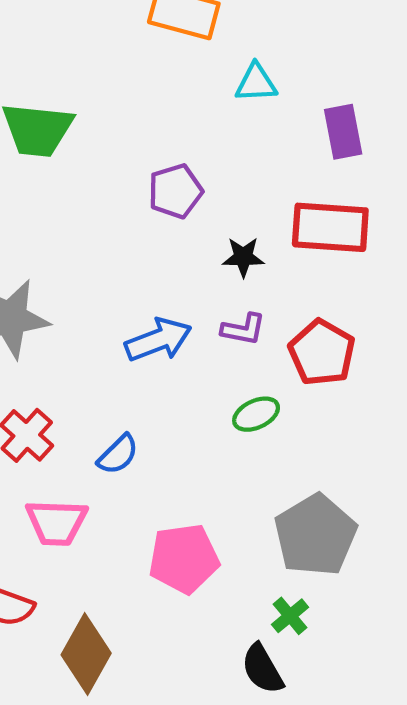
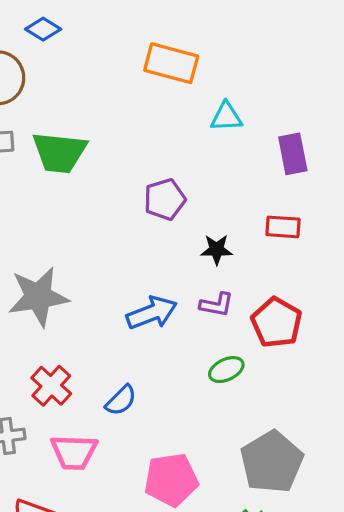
red rectangle: (330, 227) -> (283, 227), size x0.6

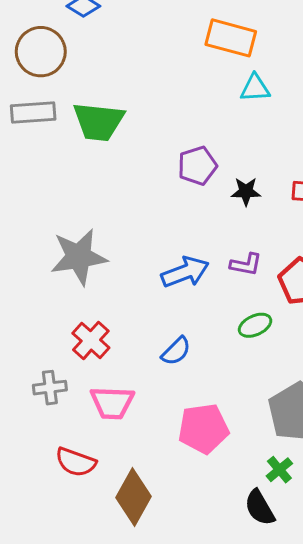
orange rectangle: (171, 63) -> (231, 38), moved
black star: (217, 250) -> (246, 192), moved
blue semicircle: (121, 400) -> (176, 351), moved

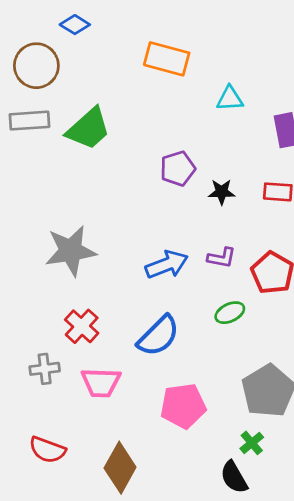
orange rectangle: (231, 38) -> (167, 59), moved
green trapezoid: (99, 122) -> (89, 129), turned -48
blue semicircle: (176, 351) -> (158, 336), size x1.6
red semicircle: (76, 462) -> (47, 450), moved

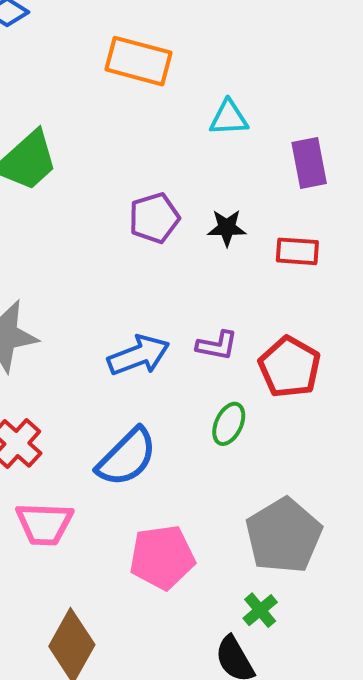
black star: (222, 192) -> (227, 228), moved
green ellipse: (230, 313) -> (229, 424), turned -40

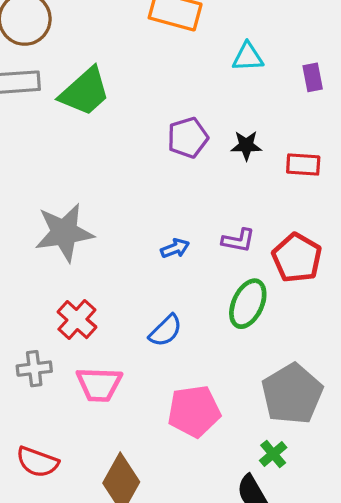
purple rectangle: (309, 163) -> (313, 77), moved, size x0.7
blue arrow: (139, 355) -> (175, 248), size x0.6
green ellipse: (229, 424) -> (248, 304), size x1.4
blue semicircle: (127, 457) -> (166, 331), size x0.7

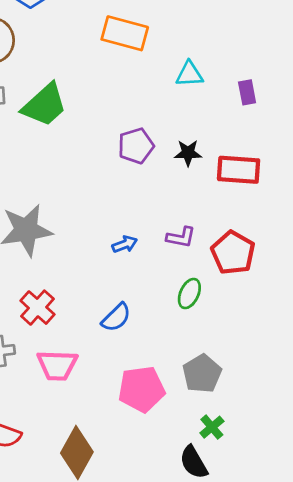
red rectangle: (303, 164) -> (239, 170), size x1.4
green ellipse: (248, 304) -> (189, 294), size x0.7
gray pentagon: (292, 394) -> (202, 374), moved, size x0.7

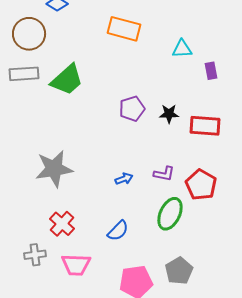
cyan triangle: (189, 74) -> (182, 49), moved
green ellipse: (189, 294) -> (170, 214), size x1.5

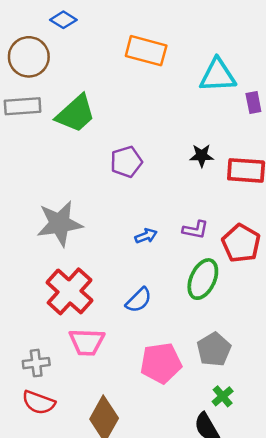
cyan triangle: (182, 49) -> (218, 75), size x1.5
purple pentagon: (132, 109) -> (126, 162), moved
red cross: (62, 224) -> (70, 291), size x1.5
gray cross: (35, 255) -> (36, 363), moved

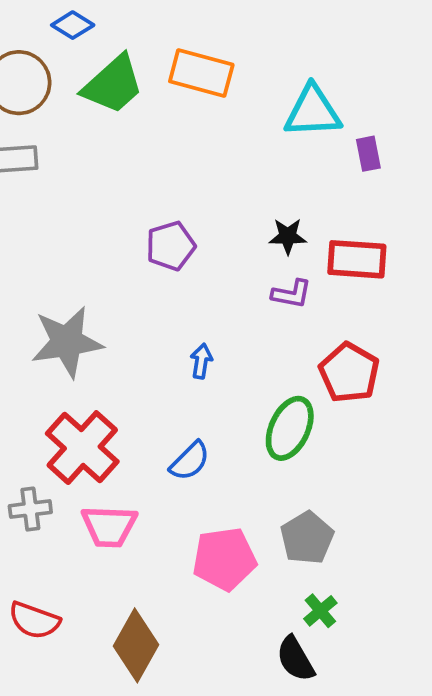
green trapezoid: (76, 114) -> (113, 85), moved
purple L-shape: (195, 230) -> (292, 294), moved
blue arrow: (146, 236) -> (201, 361), turned -60
gray cross: (36, 363) -> (30, 509), moved

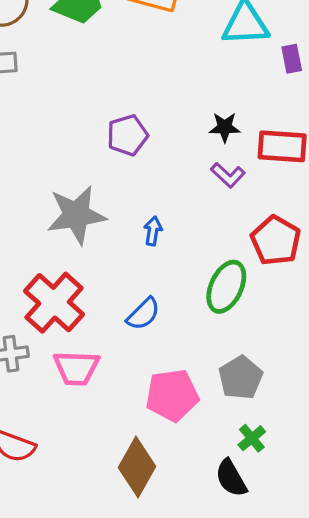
purple L-shape: (292, 294) -> (228, 175), turned 32
gray star: (67, 342) -> (76, 215), moved
brown diamond: (136, 645) -> (137, 467), moved

